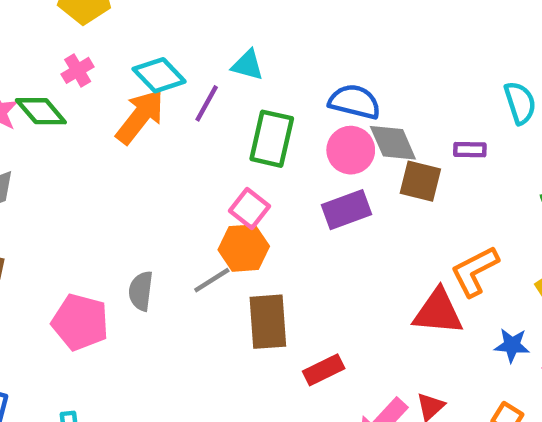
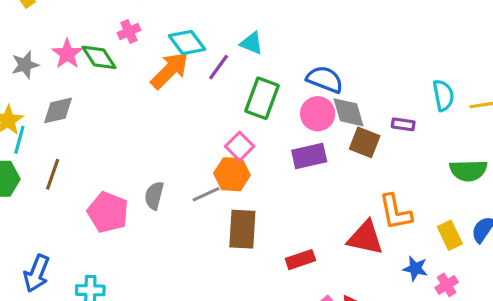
orange L-shape: (475, 271) -> (395, 212), turned -81
red rectangle: (324, 370) -> (300, 260), moved

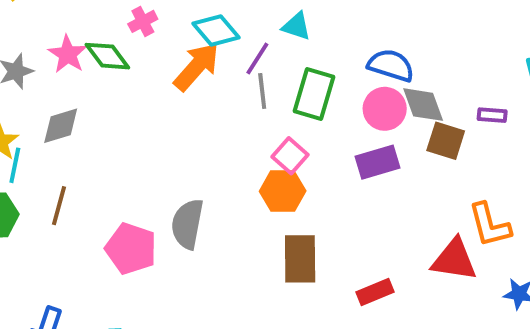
gray line: (206, 194) -> (262, 91), moved, turned -68
gray semicircle: (154, 196) -> (187, 224), size x1.4

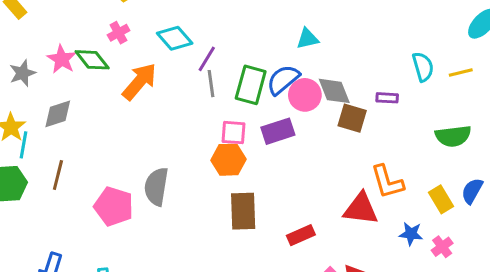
cyan triangle: (296, 26) -> (307, 39), moved, turned -30
blue semicircle: (391, 65) -> (283, 80), moved, turned -56
orange arrow: (197, 67) -> (139, 82), moved
pink square: (290, 156) -> (234, 133), turned -36
purple rectangle: (377, 162) -> (278, 131), moved

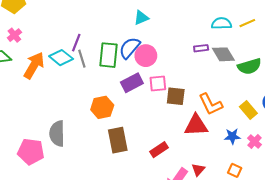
cyan diamond: (175, 38) -> (61, 58), moved
cyan semicircle: (423, 67) -> (221, 23), turned -66
gray diamond: (334, 91) -> (223, 54), moved
brown square: (352, 118) -> (176, 96), moved
pink square: (234, 133) -> (158, 83), moved

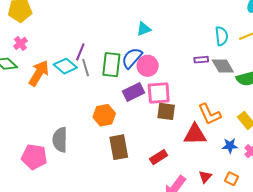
cyan semicircle: (221, 23) -> (221, 36), turned 84
pink square: (158, 83) -> (159, 93), size x1.4
brown square: (176, 96) -> (166, 111), moved
red triangle: (198, 170) -> (205, 177), moved

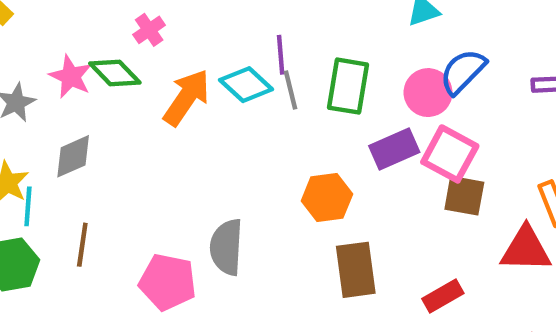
purple line: (80, 52) -> (281, 55), turned -30
blue semicircle: (132, 58) -> (463, 72), moved
pink square: (159, 93) -> (450, 154), turned 30

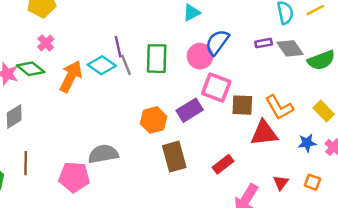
purple rectangle: (394, 149) -> (190, 110), moved
brown square: (464, 196) -> (242, 105), moved
gray semicircle: (226, 247) -> (103, 154), turned 84

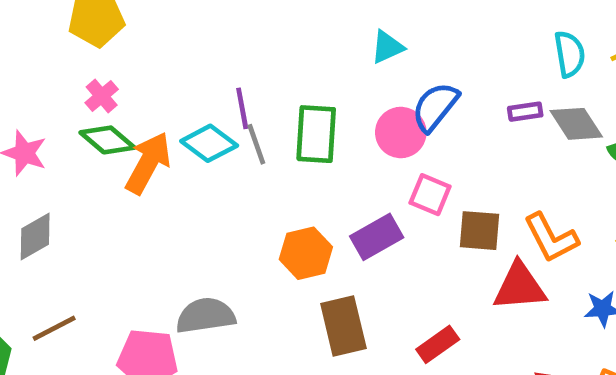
green diamond: (31, 69) -> (107, 140), moved
pink square: (216, 88) -> (430, 195), size x0.7
brown line: (26, 163) -> (54, 328), turned 60

